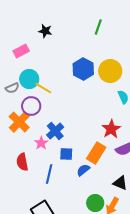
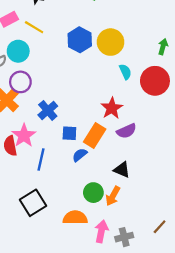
yellow line: (43, 88) -> (34, 27), moved
pink star: (41, 143) -> (24, 136), moved, size x1.5
blue square: (66, 154) -> (69, 133), moved

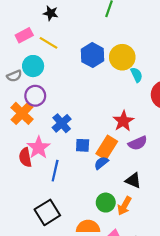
cyan semicircle: (125, 72) -> (137, 75), moved
blue semicircle: (80, 155) -> (101, 163), moved

